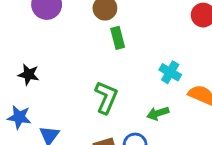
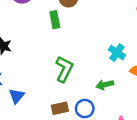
green rectangle: (118, 38) -> (55, 20), moved

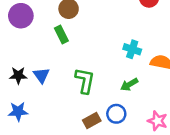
blue triangle: (17, 96) -> (41, 75), moved

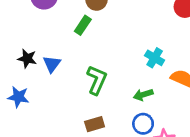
green rectangle: (61, 34) -> (83, 25), turned 48
blue circle: (116, 114) -> (143, 124), moved

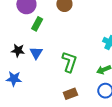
green rectangle: (83, 25) -> (37, 24), moved

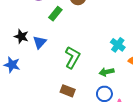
green rectangle: (37, 24) -> (55, 14), moved
brown rectangle: (70, 94) -> (68, 91), turned 32

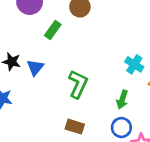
green arrow: (106, 72) -> (122, 100), turned -56

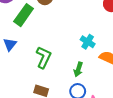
green rectangle: (53, 30) -> (24, 15), size x1.5

